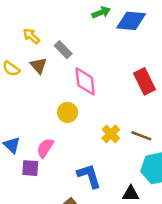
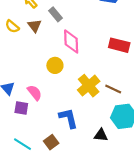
red rectangle: (144, 81) -> (119, 45), turned -54
yellow cross: (111, 134) -> (89, 86), size x1.5
pink semicircle: (45, 148) -> (35, 93), turned 105

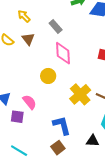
gray rectangle: (55, 14) -> (56, 27), moved
brown square: (51, 142) -> (58, 148), moved

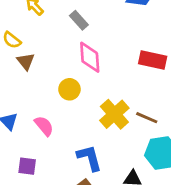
brown triangle: (28, 39) -> (26, 61), moved
purple square: (17, 117) -> (27, 166), moved

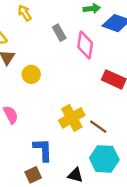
pink diamond: (90, 57) -> (85, 45), moved
yellow circle: (69, 89) -> (31, 74), moved

